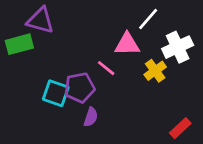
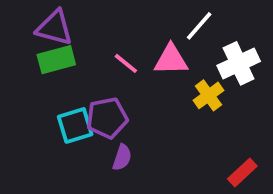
green rectangle: (19, 44) -> (56, 60), moved
pink line: (106, 68) -> (126, 63), moved
cyan square: (56, 93) -> (75, 125), turned -36

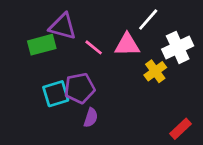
purple triangle: (54, 28) -> (63, 26), moved

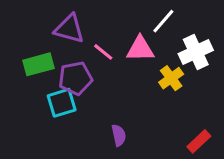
green rectangle: (42, 45) -> (39, 64), moved
purple pentagon: (80, 88) -> (76, 78), moved
purple semicircle: (91, 118) -> (119, 135), moved, turned -30

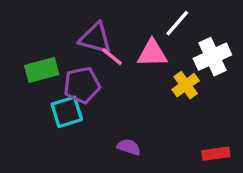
purple triangle: (69, 29) -> (95, 38), moved
purple semicircle: (119, 135) -> (129, 147), turned -60
red rectangle: (199, 141) -> (216, 154), turned 35

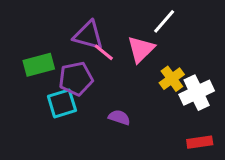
pink triangle: (152, 53) -> (141, 49), turned -44
white cross: (212, 57) -> (197, 93), moved
purple semicircle: (129, 147) -> (119, 117), moved

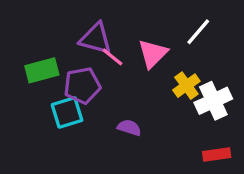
white line: (164, 21) -> (198, 32), moved

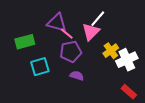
white line: (198, 32) -> (98, 19), moved
purple pentagon: (82, 86) -> (71, 52), moved
red rectangle: (217, 155) -> (129, 92), turned 49

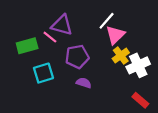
pink triangle: (91, 32) -> (115, 35), moved
pink line: (67, 34) -> (50, 37), moved

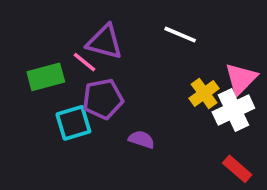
white line: (107, 21) -> (180, 35), turned 72
pink triangle: (115, 35) -> (241, 79), moved
purple pentagon: (77, 57) -> (103, 99), moved

